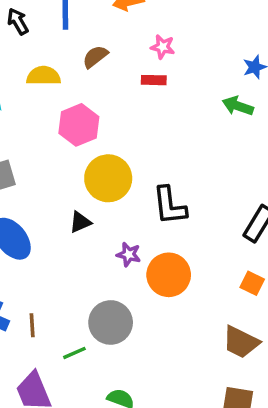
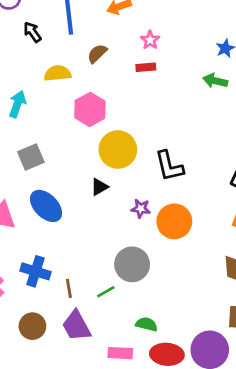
pink star: (163, 47) -> (150, 40), turned 30
brown line: (32, 325) -> (69, 288), moved

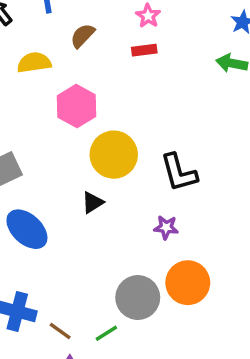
purple star: (141, 209) -> (166, 227), moved
orange circle: (174, 221) -> (188, 283), moved
brown line: (69, 288) -> (60, 331), turned -42

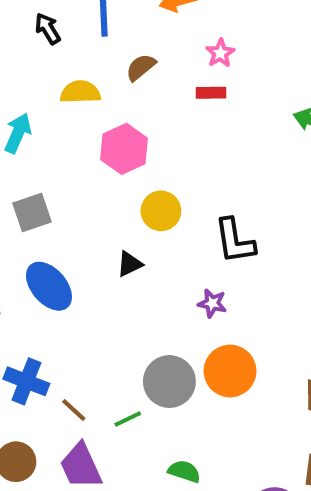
yellow circle: (114, 155) -> (161, 211), size x0.7

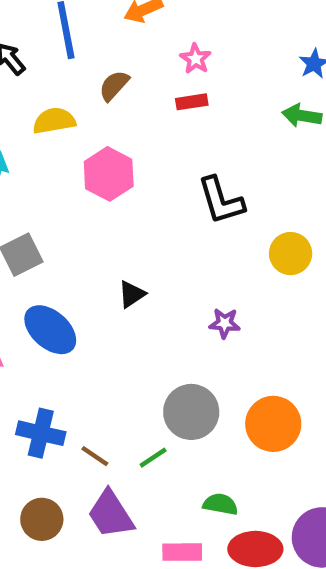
yellow circle: (161, 211) -> (291, 254), moved
black L-shape: (235, 241) -> (221, 201), moved
orange circle: (230, 371) -> (273, 424), moved

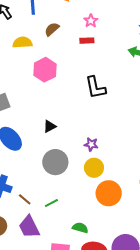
yellow circle: (291, 254) -> (94, 168), moved
gray circle: (191, 412) -> (55, 162), moved

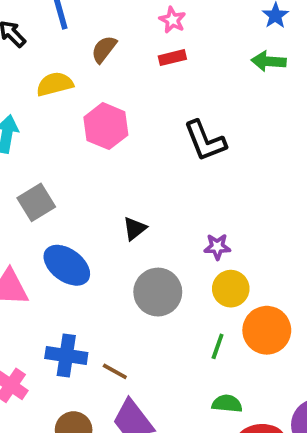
green line: (51, 203) -> (218, 346), moved, turned -32

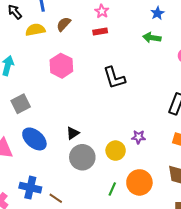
yellow semicircle: (55, 84) -> (35, 30), moved
black triangle: (135, 229) -> (73, 133), moved
purple star: (217, 247) -> (139, 137), moved
yellow circle: (231, 289) -> (116, 151), moved

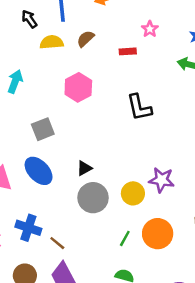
pink star: (102, 11) -> (150, 29), moved
gray square: (21, 104) -> (43, 129), moved
purple star: (139, 137) -> (162, 180), size x1.5

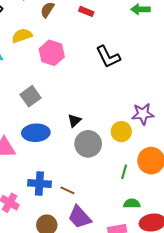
yellow semicircle: (52, 42) -> (22, 36), moved
red rectangle: (128, 51) -> (86, 11), turned 40
blue ellipse: (39, 171) -> (36, 133), turned -35

